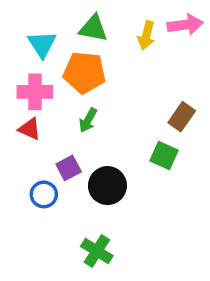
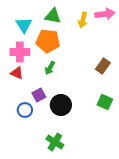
green square: (164, 156) -> (105, 102), moved

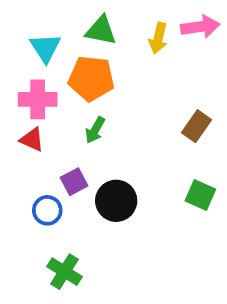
green cross: (55, 142) -> (65, 272), moved

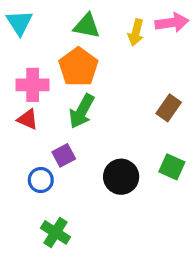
cyan triangle: (45, 48) -> (19, 23), moved
orange pentagon: (91, 78) -> (78, 67), turned 30
green arrow: (95, 130) -> (82, 111), size x1.5
black circle: (116, 201) -> (121, 177), moved

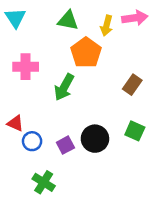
orange pentagon: (78, 67) -> (86, 53), moved
red triangle: (28, 119) -> (15, 123), moved
purple square: (64, 155) -> (65, 145), moved

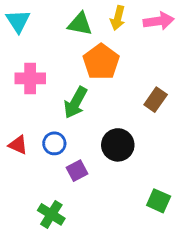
yellow arrow: (107, 26) -> (118, 18), moved
green square: (135, 131) -> (159, 201), moved
black circle: (95, 139) -> (118, 145), moved
blue circle: (32, 141) -> (54, 143), moved

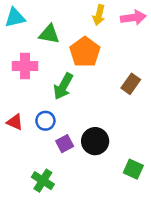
cyan triangle: (18, 21) -> (15, 18), turned 50
green triangle: (80, 24) -> (49, 34), moved
black circle: (118, 145) -> (95, 141), moved

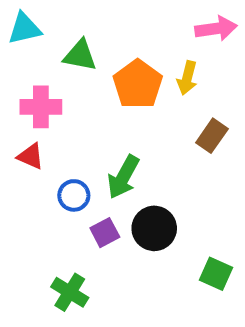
yellow arrow: (99, 15) -> (187, 78), moved
green arrow: (63, 86) -> (123, 177), moved
red triangle: (15, 122) -> (31, 156), moved

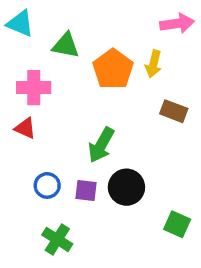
cyan triangle: (24, 29) -> (20, 23), turned 36
brown rectangle: (212, 136) -> (174, 111), turned 76
blue circle: (74, 195) -> (47, 185), moved
purple square: (105, 233) -> (86, 191), turned 35

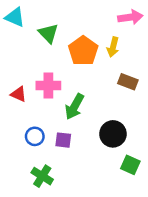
green triangle: (66, 45) -> (48, 33), turned 35
pink cross: (34, 88) -> (48, 85), moved
black circle: (126, 187) -> (113, 134), moved

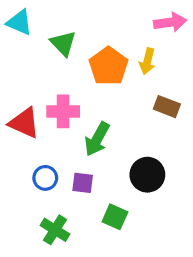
red triangle: (19, 94) -> (24, 123), size x1.5
green square: (130, 165) -> (115, 217), moved

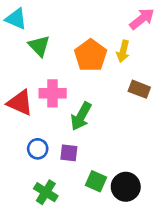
pink arrow: (170, 22) -> (142, 19), turned -30
green triangle: (63, 43) -> (39, 46), moved
black circle: (147, 175) -> (126, 187), moved

